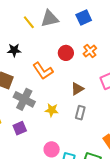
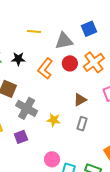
gray triangle: (50, 19) -> (64, 41), moved
yellow line: (29, 22) -> (34, 31), turned -48
orange cross: (90, 51) -> (94, 62), size x1.5
orange L-shape: (43, 71) -> (45, 69), moved, turned 70

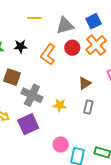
blue square: (89, 29) -> (94, 21), moved
purple square: (21, 137) -> (28, 124), size x1.5

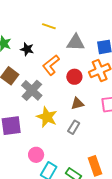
red circle: (72, 48) -> (74, 77), moved
gray cross: (32, 95) -> (32, 90), moved
yellow star: (60, 105) -> (47, 117), size x1.5

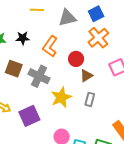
red circle: (74, 77) -> (76, 59), moved
yellow star: (47, 117) -> (61, 97), turned -30

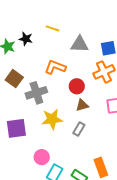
black star: (23, 38) -> (26, 39), moved
orange L-shape: (50, 46) -> (55, 67), turned 60
gray cross: (39, 76) -> (36, 93), turned 30

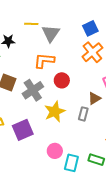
gray triangle: (80, 44) -> (51, 33), moved, turned -42
red circle: (77, 86) -> (62, 80), moved
brown triangle: (82, 105) -> (94, 98), moved

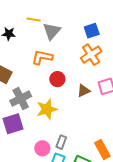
gray cross: (33, 90) -> (21, 99), moved
brown triangle: (94, 98) -> (84, 91), moved
gray rectangle: (83, 114) -> (61, 142), moved

